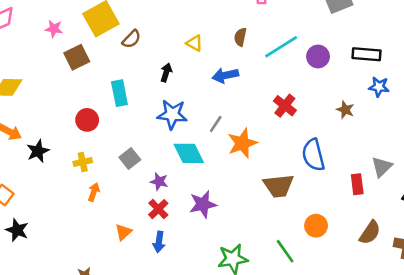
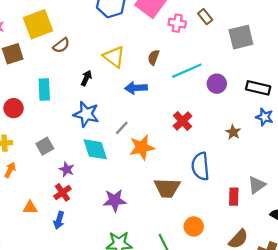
yellow triangle: (194, 43) -> (114, 57), size x1.5
purple star: (203, 204) -> (115, 200), moved
orange triangle: (123, 232) -> (30, 207), turned 32

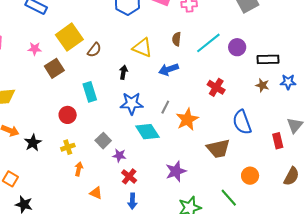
black rectangle: (258, 88) -> (268, 59), moved
blue star: (264, 117) -> (288, 82), moved
purple star: (67, 169) -> (119, 156), moved
orange triangle: (30, 207) -> (96, 193), moved, turned 40

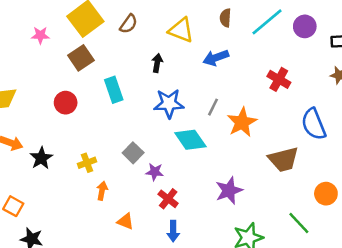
brown semicircle: (94, 50) -> (128, 24), moved
brown square: (54, 68) -> (81, 58), moved
red circle: (68, 115) -> (66, 103), moved

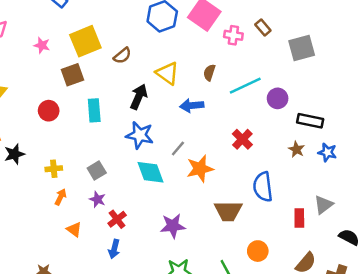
black arrow: (157, 63) -> (139, 97), size x1.5
purple star: (155, 172) -> (97, 199), moved

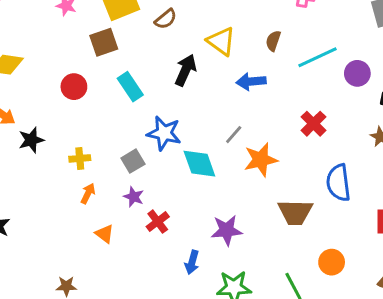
cyan rectangle: (94, 110) -> (130, 87), turned -30
blue star: (140, 135) -> (164, 133), moved
blue arrow: (114, 249) -> (192, 262), moved

